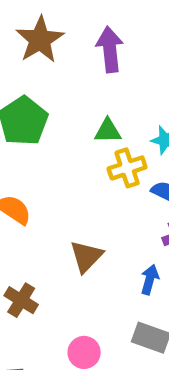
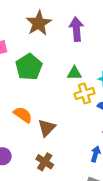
brown triangle: (86, 256) -> (47, 128), moved
brown cross: (21, 300) -> (45, 162), moved

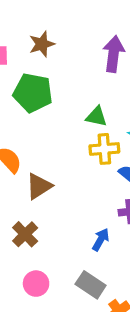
brown star: (39, 23) -> (42, 44), moved, size x0.7
green pentagon: (29, 67) -> (33, 93), turned 30

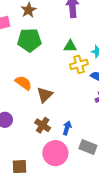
blue arrow: (101, 240) -> (67, 128), moved
pink circle: (36, 284) -> (55, 153), size x1.6

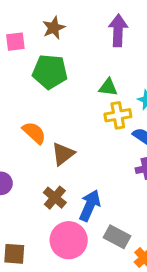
blue arrow: (67, 128) -> (90, 206), size x1.5

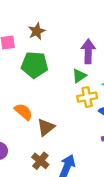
purple arrow: (118, 30) -> (88, 51), moved
green triangle: (108, 87) -> (79, 76), turned -40

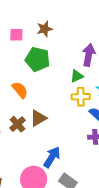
orange semicircle: (23, 112) -> (20, 90), moved
brown cross: (40, 161) -> (17, 124), moved

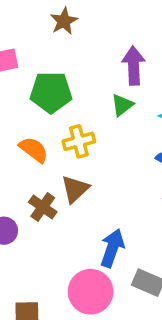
brown star: (45, 29) -> (64, 21), moved
yellow cross: (81, 97) -> (79, 141), moved

